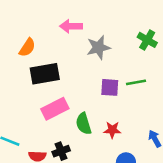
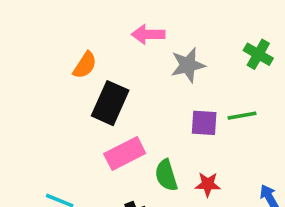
black rectangle: (45, 74) -> (110, 103), turned -56

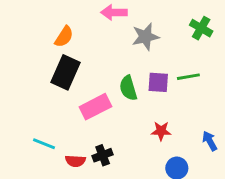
black rectangle: (110, 103) -> (65, 72), moved
green semicircle: (166, 175) -> (128, 88), moved

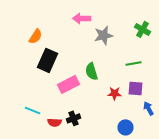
orange semicircle: (64, 37) -> (36, 36), moved
purple square: (158, 82) -> (136, 88), moved
red star: (161, 131) -> (114, 93), moved

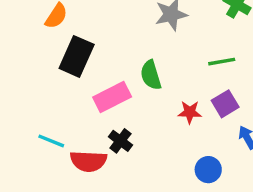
purple square: (136, 88) -> (225, 104), turned -35
black cross: (74, 118) -> (120, 141), moved, turned -32
red semicircle: (54, 122) -> (88, 161), size x1.5

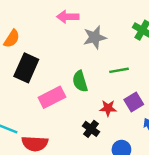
green line: (222, 62) -> (119, 70), moved
black cross: (120, 141) -> (91, 129), moved

